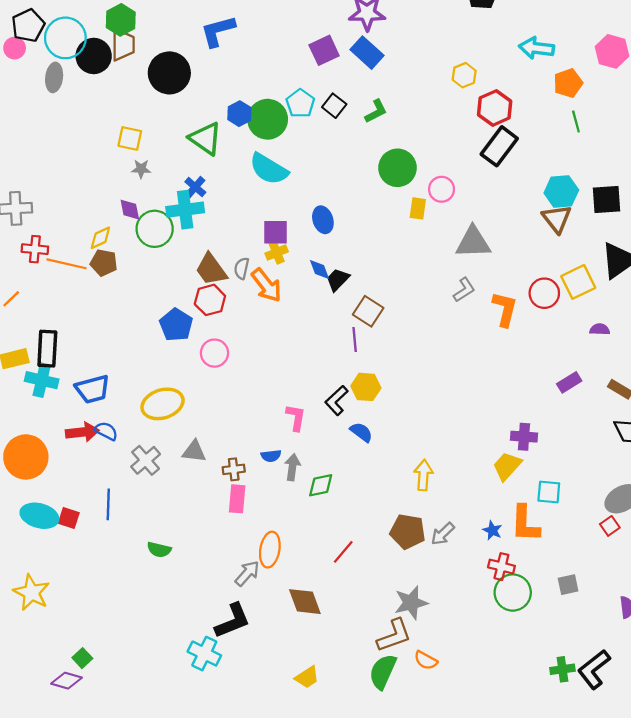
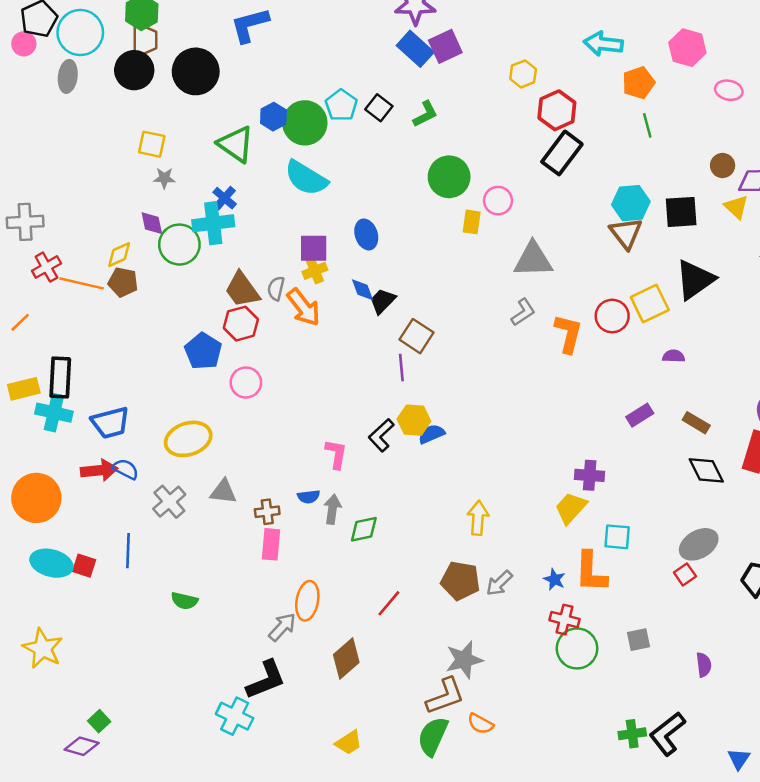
purple square: (324, 50) -> (445, 46), moved
black circle: (94, 56) -> (134, 70), moved
red cross: (35, 249) -> (46, 267), turned -35
blue semicircle: (361, 432) -> (432, 434), moved, turned -60
brown diamond: (305, 602) -> (346, 658), turned 69

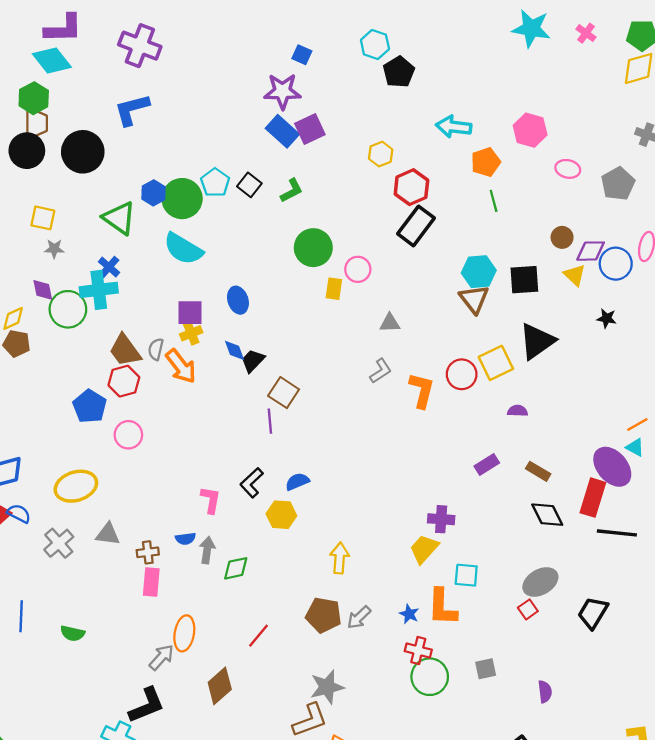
gray triangle: (533, 260) -> (390, 323), size x0.6
yellow hexagon: (414, 420) -> (281, 515), moved
blue line: (128, 551) -> (21, 616), moved

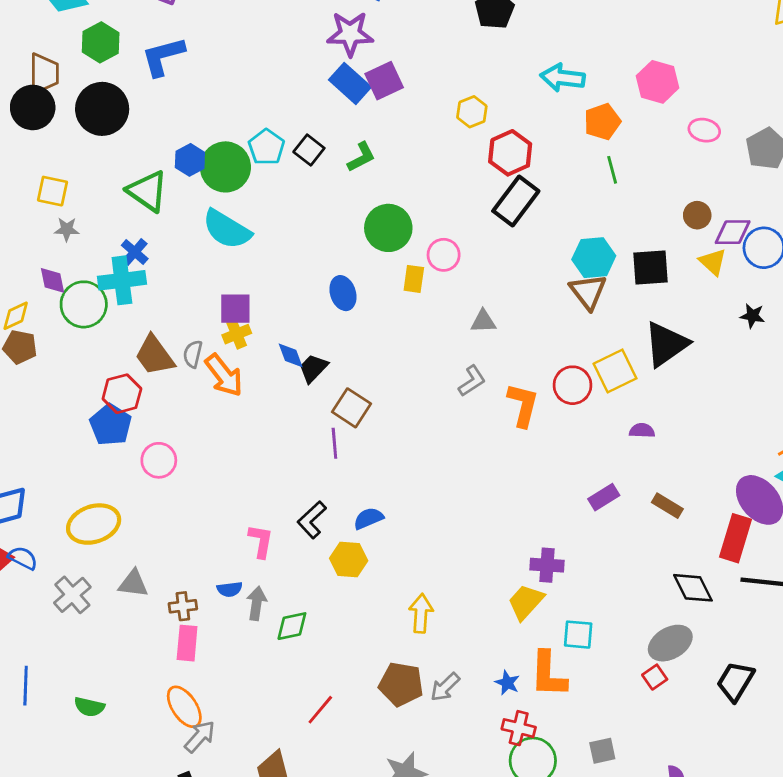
green hexagon: (34, 98) -> (101, 42), moved
blue ellipse: (238, 300) -> (343, 293), moved
red hexagon: (124, 381) -> (122, 394), moved
black diamond: (547, 515) -> (693, 588), moved
orange ellipse: (184, 633) -> (184, 707), moved, turned -44

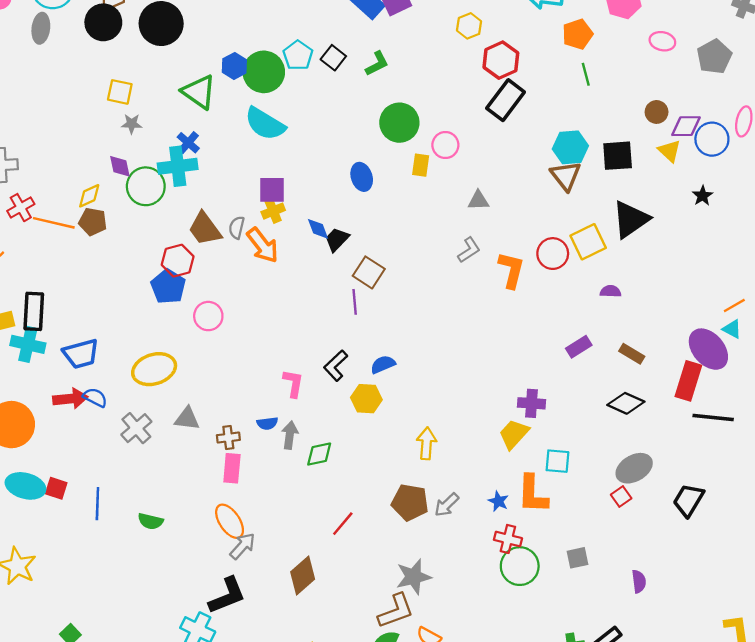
black star: (752, 316) -> (703, 196), turned 30
black diamond: (693, 588) -> (626, 403), moved, turned -39

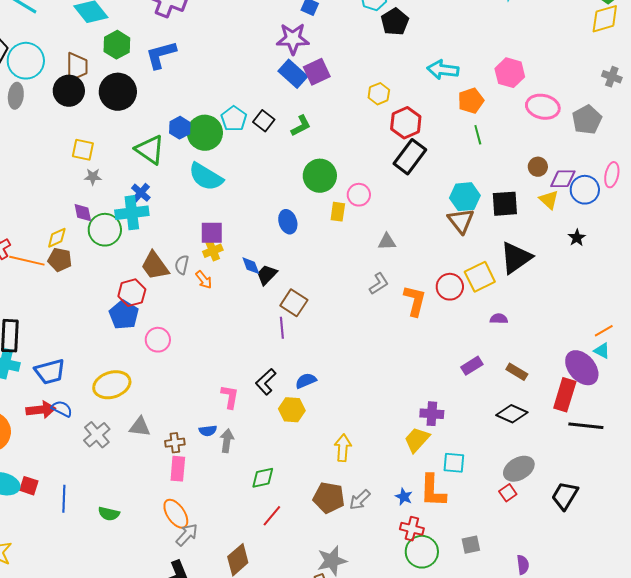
pink ellipse: (662, 41) -> (543, 107), size x1.5
orange arrow: (263, 245) -> (204, 280), size x0.6
green diamond: (319, 454) -> (263, 478), moved

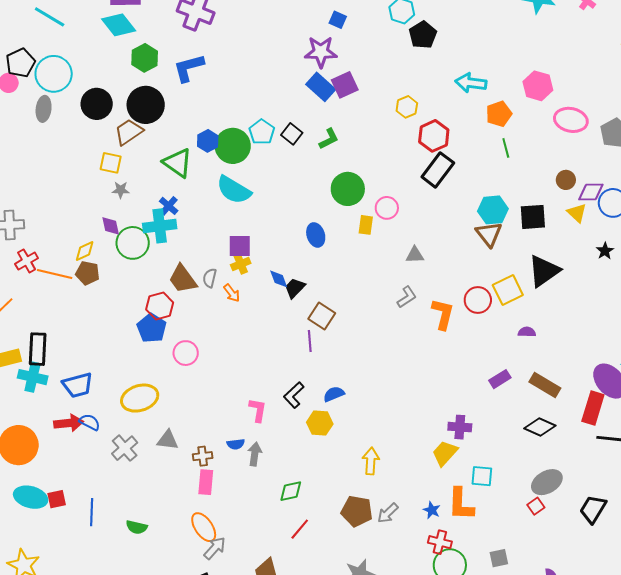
brown trapezoid: (77, 67) -> (129, 132), moved, turned -124
brown rectangle: (517, 372) -> (545, 385), size x1.4
red square: (29, 486) -> (57, 499), turned -30

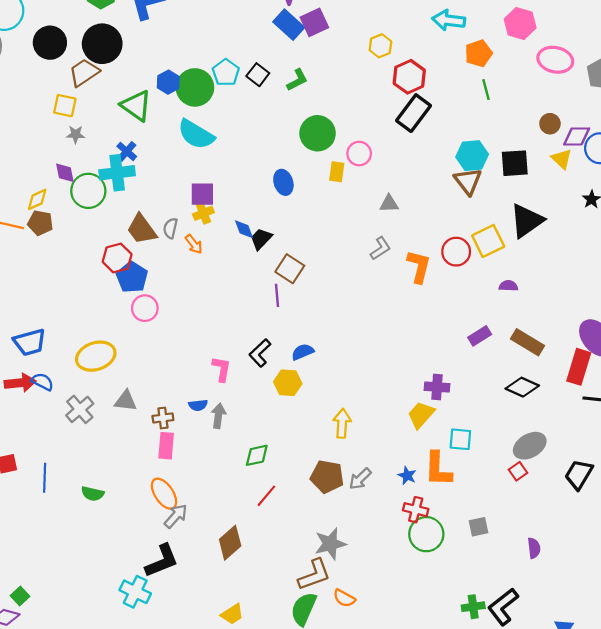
blue pentagon: (152, 328) -> (132, 277), moved

